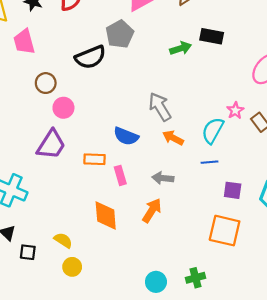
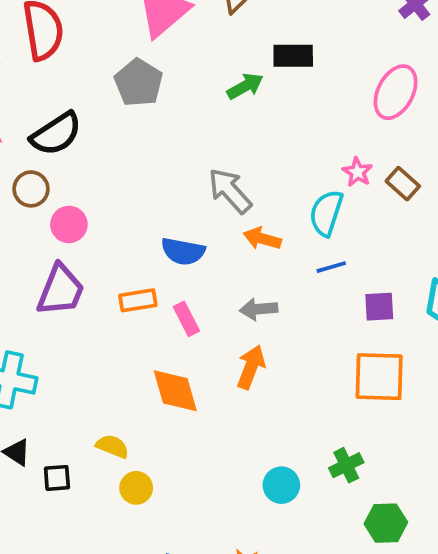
black semicircle: (90, 57) -> (56, 134), moved

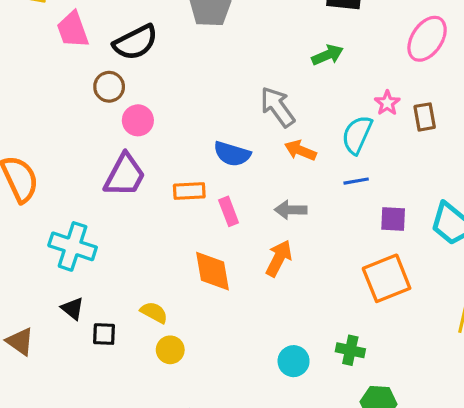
green arrow: (245, 86) -> (327, 55), moved
brown rectangle: (403, 184) -> (425, 117), turned 32
orange square: (379, 377) -> (387, 278), turned -30
green cross: (346, 465) -> (350, 350), turned 32

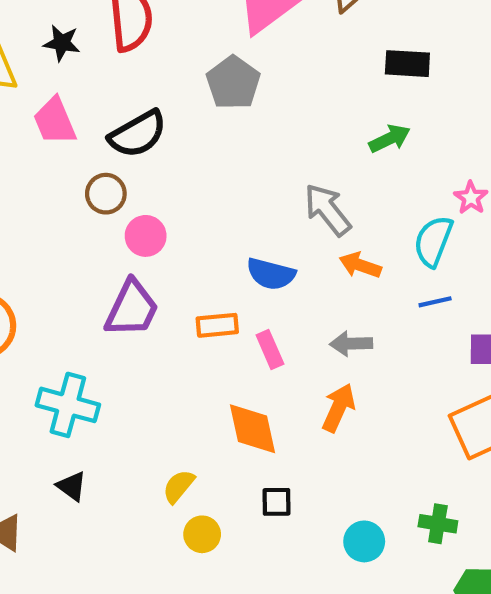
yellow semicircle: (154, 312) -> (179, 486), turned -76
black square: (104, 334) -> (276, 502), moved

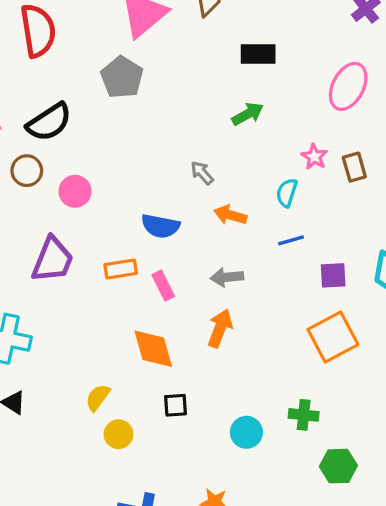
gray arrow: (327, 210) -> (202, 173), size x0.6
pink circle: (146, 236) -> (75, 191), moved
cyan semicircle: (433, 241) -> (287, 193), size x0.7

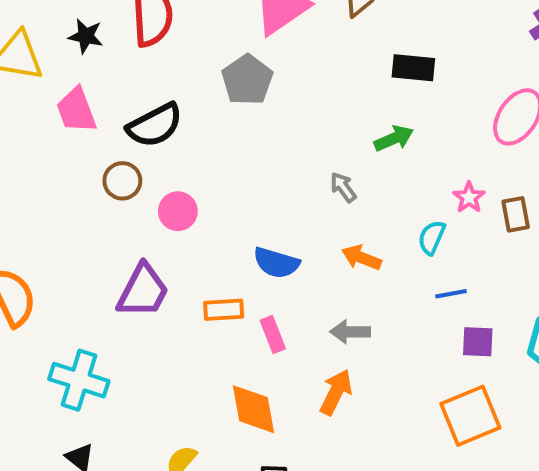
gray arrow: (202, 173) -> (343, 187), moved
blue line: (291, 240) -> (451, 294), moved

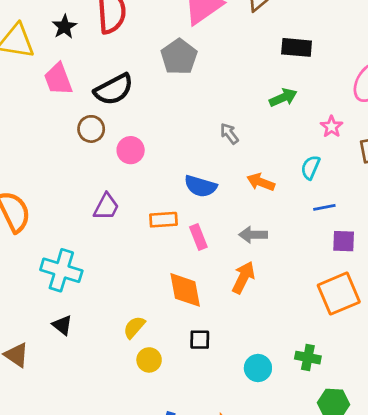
black star: (86, 36) -> (64, 27), turned 30
gray arrow: (343, 187) -> (229, 134), moved
pink star: (469, 197) -> (332, 127), moved
purple trapezoid: (143, 291) -> (106, 207), size x0.7

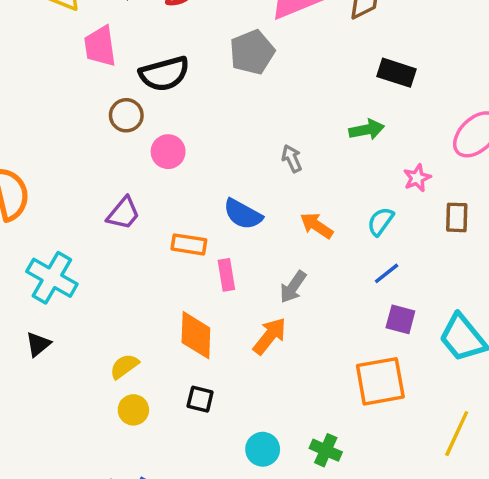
blue line: (324, 207) -> (387, 273), turned -40
gray arrow: (253, 235) -> (293, 287), turned -68
black triangle: (62, 325) -> (38, 344), turned 30

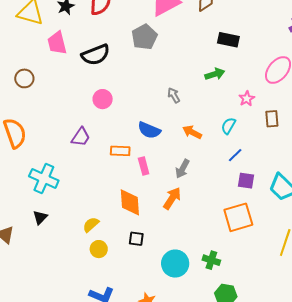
brown circle: (126, 115) -> (24, 78), moved
cyan circle: (263, 449) -> (175, 264), size x1.4

